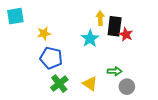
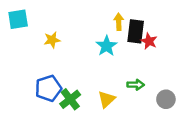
blue pentagon: (51, 58) -> (48, 88), moved, turned -30
yellow triangle: (90, 84) -> (107, 99), turned 42
gray circle: (127, 87) -> (166, 99), moved

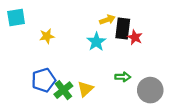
yellow arrow: (119, 22) -> (107, 20), turned 72
yellow triangle: (107, 99) -> (85, 89), moved
gray circle: (166, 99) -> (150, 90), size x1.5

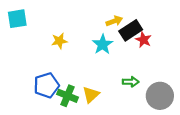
black rectangle: (123, 28) -> (131, 30), turned 50
yellow star: (47, 36) -> (59, 41), moved
green cross: (63, 90) -> (68, 96), turned -30

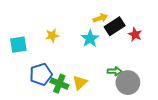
cyan square: (17, 19) -> (18, 45), moved
red star: (143, 40) -> (135, 34), moved
gray circle: (160, 96) -> (128, 83), moved

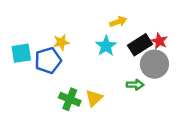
black rectangle: (115, 26) -> (140, 45), moved
blue pentagon: (41, 74) -> (48, 60), moved
gray circle: (128, 83) -> (154, 64), moved

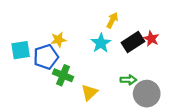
yellow arrow: (118, 22) -> (112, 20), turned -42
gray circle: (154, 64) -> (147, 94), moved
green cross: (70, 99) -> (63, 75), moved

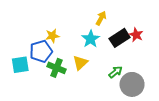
cyan square: (21, 50) -> (20, 65), moved
green arrow: (128, 80) -> (115, 72), turned -40
yellow triangle: (89, 92) -> (80, 63), moved

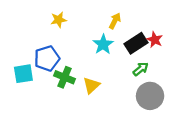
yellow star: (52, 36) -> (59, 20), moved
yellow triangle: (80, 63) -> (91, 85), moved
green arrow: (115, 72) -> (141, 69), moved

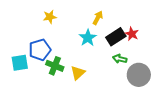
green arrow: (141, 69) -> (120, 59), turned -128
gray circle: (150, 96) -> (139, 75), moved

